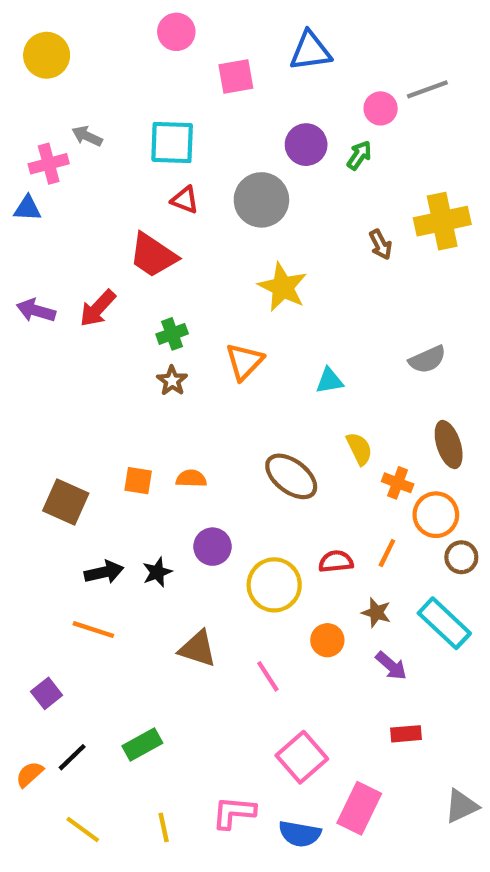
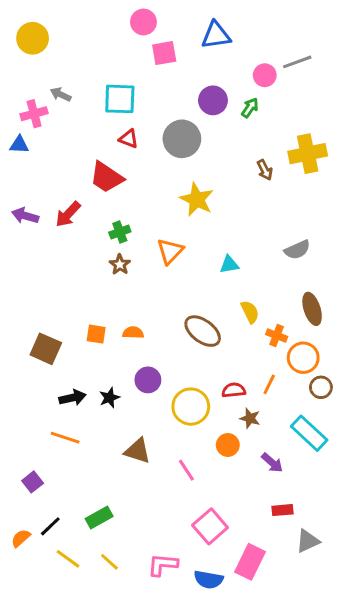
pink circle: (176, 32) -> (143, 22), moved
brown star: (376, 613) -> (250, 418), moved
gray triangle: (461, 806) -> (308, 541), moved
yellow line: (164, 827) -> (109, 562), moved, turned -36
yellow line: (83, 830) -> (68, 559), moved

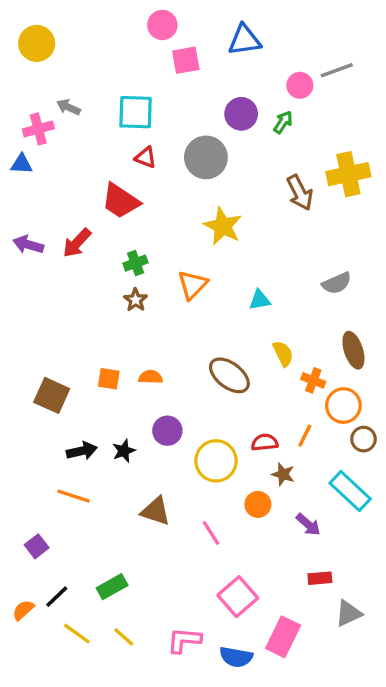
brown arrow: (265, 170) -> (300, 193), size x1.5

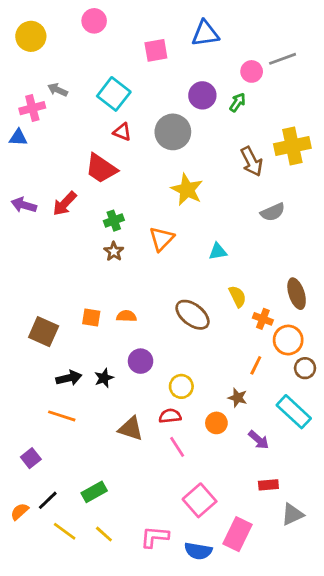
pink circle: (162, 25) -> (94, 21), moved
cyan square: (136, 112) -> (114, 94), turned 36
gray semicircle: (337, 283) -> (273, 212), moved
red semicircle: (265, 442) -> (170, 416), moved
yellow circle: (216, 461) -> (181, 386), size x0.7

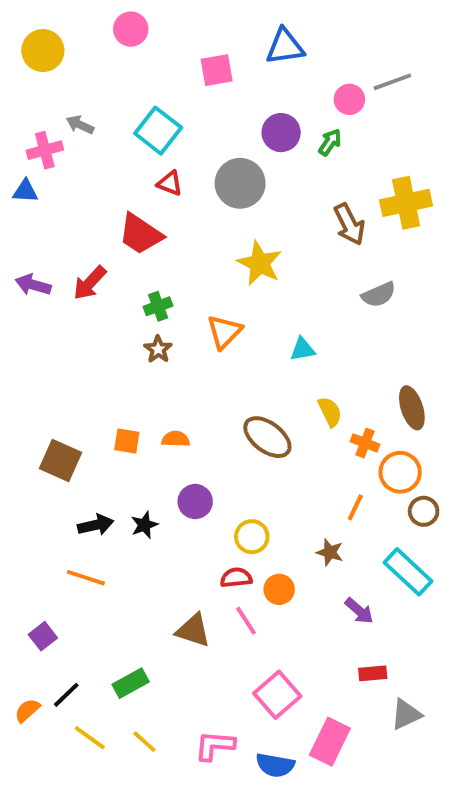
orange circle: (216, 423) -> (279, 589), moved
brown triangle: (131, 429) -> (193, 630), moved

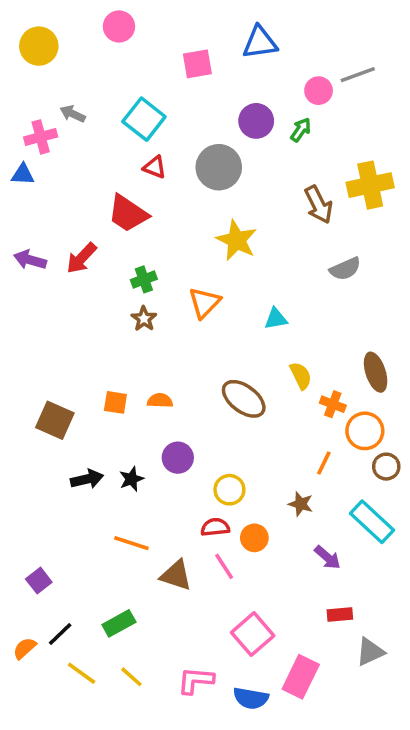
orange line: (86, 578) -> (131, 543), moved

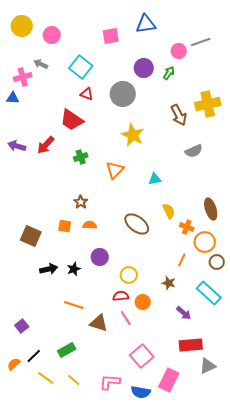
pink circle: (119, 26) -> (52, 35), moved
brown star: (144, 319) -> (81, 202), moved
red rectangle: (340, 614) -> (191, 345), size x1.6

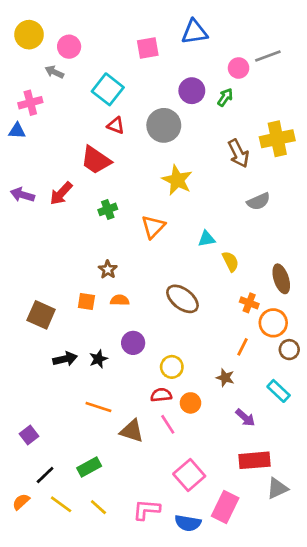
gray arrow: (41, 64) -> (54, 72), moved
yellow semicircle: (169, 211) -> (231, 261), moved
cyan rectangle: (209, 293) -> (279, 391), size x0.7
orange semicircle: (14, 364) -> (21, 502), moved

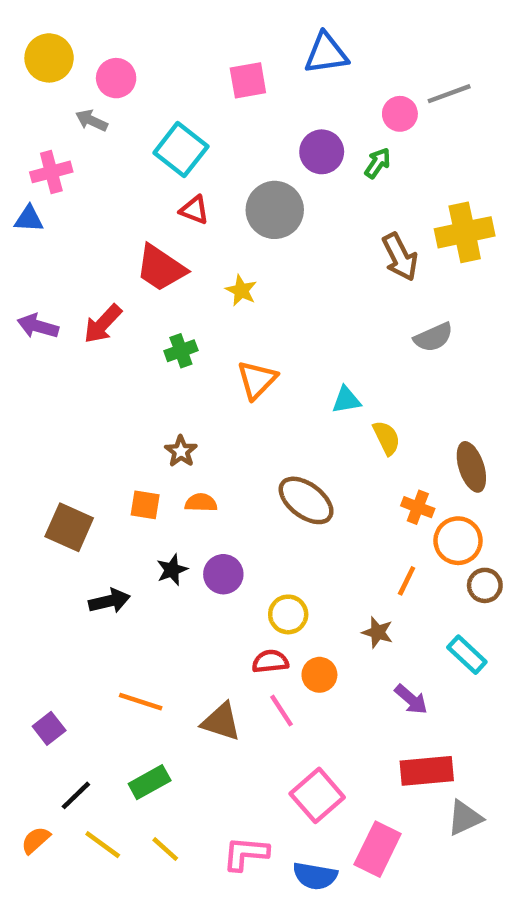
yellow star: (177, 180) -> (241, 290), moved, size x0.6
black star: (98, 359) -> (172, 570), moved
orange line: (98, 407) -> (141, 702), moved

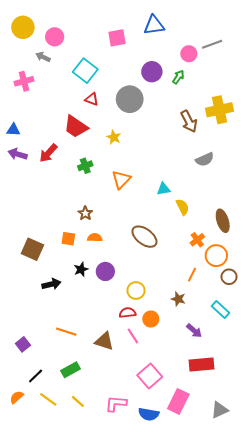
blue triangle: (29, 219) -> (13, 130), moved
orange cross: (418, 507) -> (197, 240), turned 32
gray triangle: (465, 818) -> (219, 410), moved

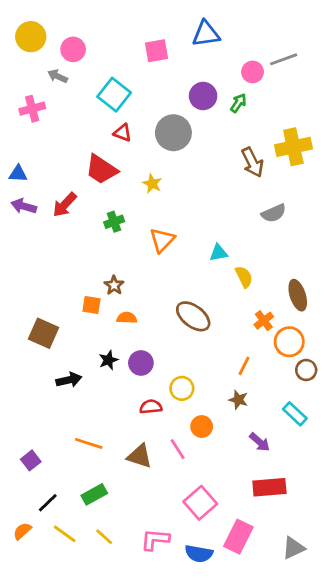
orange square: (68, 239) -> (91, 305), moved
orange line: (192, 275) -> (244, 366), moved
red semicircle: (128, 313) -> (151, 407), moved

